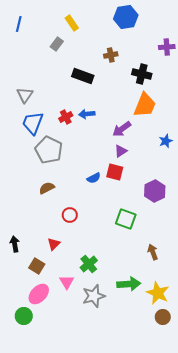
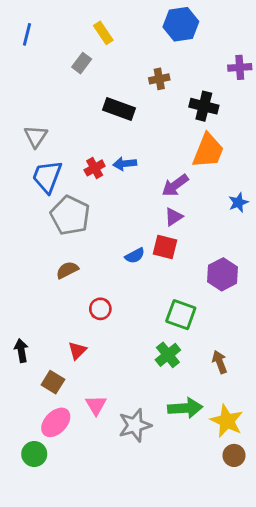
green cross: (89, 264) -> (168, 355), moved

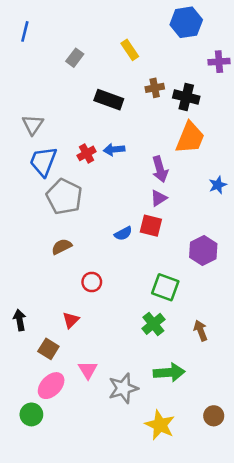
blue hexagon: (181, 24) -> (186, 22), moved
yellow rectangle: (103, 33) -> (130, 50), moved
brown cross: (159, 79) -> (155, 88), moved
purple arrow: (175, 185) -> (160, 169), turned -70
yellow star: (227, 421) -> (160, 425), moved

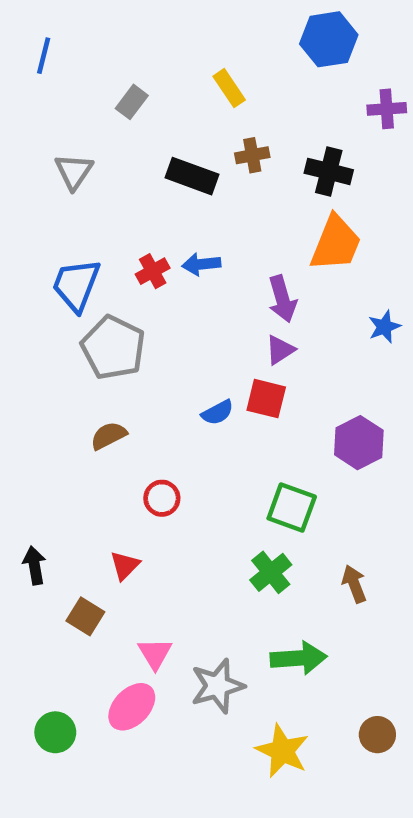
brown cross: (155, 88) -> (252, 155), moved
gray triangle: (33, 125) -> (74, 171), moved
pink ellipse: (51, 386) -> (132, 707), moved

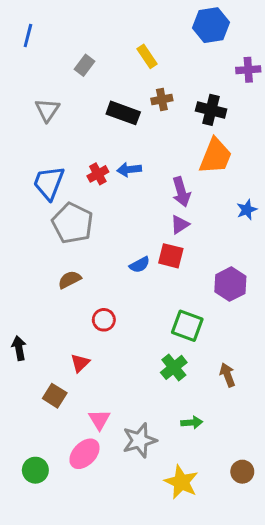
black arrow: (34, 565) -> (19, 348), moved
green arrow: (299, 658) -> (192, 423), size x0.6

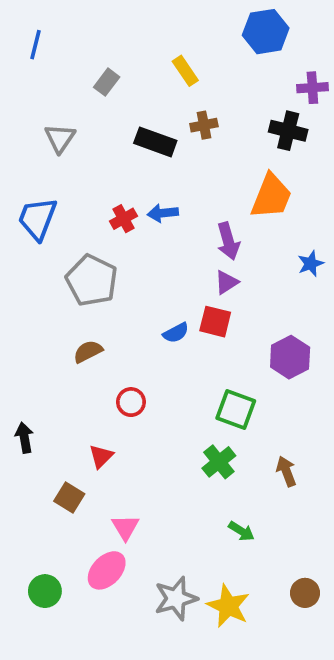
black cross: (211, 110) -> (288, 131), moved
blue trapezoid: (49, 183) -> (37, 219), moved
green arrow: (192, 423) -> (241, 531), turned 36
gray star: (140, 440) -> (176, 599), moved

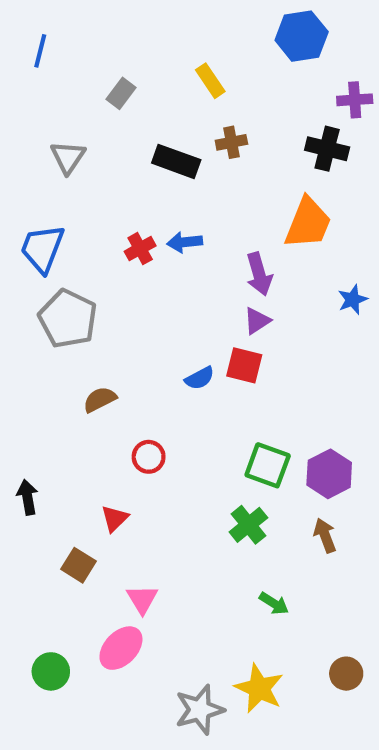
gray pentagon: (92, 280) -> (68, 319), moved
purple hexagon: (290, 357) -> (329, 474), moved
gray star: (176, 599) -> (200, 710), moved

